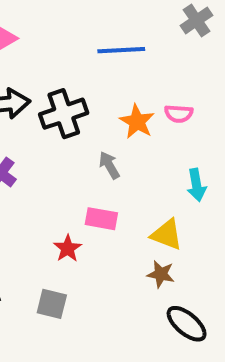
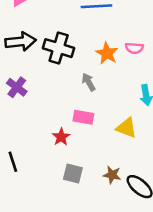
black cross: (64, 114) -> (59, 48), turned 36
brown star: (161, 274) -> (112, 175), moved
gray square: (52, 304) -> (73, 174), moved

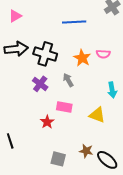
purple cross: (17, 87) -> (40, 84), moved
gray square: (73, 174) -> (58, 159), moved

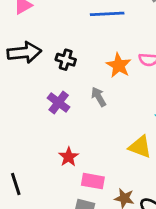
black cross: (45, 54) -> (66, 60), size x0.6
pink rectangle: (64, 107) -> (93, 181), moved

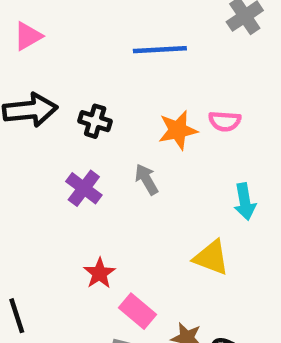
orange star: (119, 65) -> (178, 130), turned 30
pink rectangle: (93, 181) -> (138, 311), turned 30

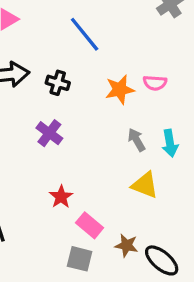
blue line: (160, 50) -> (85, 34), moved, turned 54
gray arrow: (146, 179) -> (136, 140), moved

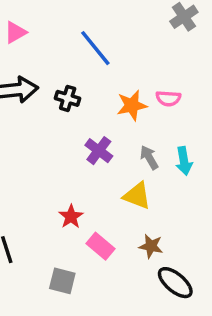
purple cross: (49, 133) -> (99, 151), moved
yellow triangle: (145, 185) -> (137, 196), moved
brown star: (126, 245) -> (151, 246), moved
gray square: (80, 259) -> (62, 281), moved

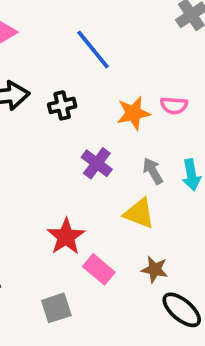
black cross: (68, 98) -> (62, 105), turned -30
red star: (71, 217) -> (66, 237), size x1.4
gray square: (62, 281) -> (56, 308), turned -32

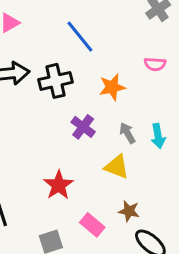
black cross: (62, 105) -> (55, 81), size x1.5
pink semicircle: (174, 105) -> (155, 64), moved
pink rectangle: (99, 269) -> (92, 225), moved

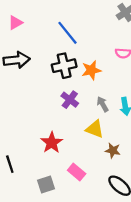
black cross: (55, 81) -> (64, 66), moved
brown star: (129, 211) -> (113, 151), moved

